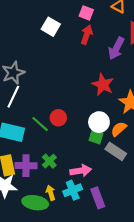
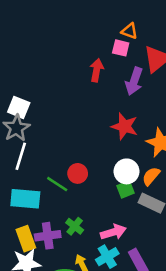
pink square: (86, 13) -> (121, 48), moved
white square: (51, 27) -> (19, 107), moved
green square: (96, 137) -> (125, 189), turned -32

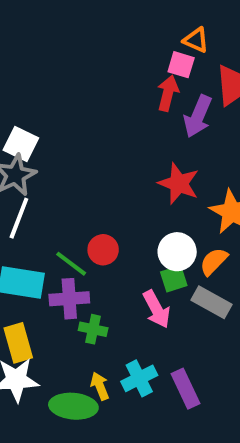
red arrow: (97, 70) -> (168, 93), moved
green cross: (75, 226) -> (93, 329), turned -30
pink arrow: (113, 232) -> (157, 309), moved, turned 75
purple cross: (48, 236) -> (69, 299), moved

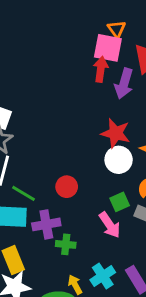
orange triangle: (196, 40) -> (117, 29), turned 36
pink square: (181, 65) -> (108, 48), size x1.5
white circle: (177, 252) -> (119, 160), moved
green line: (71, 264) -> (23, 193), moved

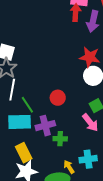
green line: (23, 193) -> (27, 105), turned 30
cyan cross: (103, 276) -> (88, 159), turned 30

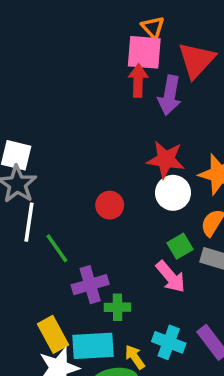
red circle: (58, 98) -> (110, 205), moved
cyan rectangle: (20, 122) -> (93, 346), moved
cyan cross: (88, 159) -> (169, 342), turned 30

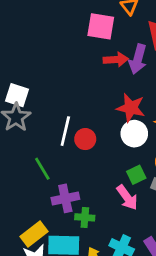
pink square: (144, 52) -> (101, 26), moved
red arrow: (138, 81) -> (116, 60), moved, turned 80
white line: (29, 222) -> (65, 131), moved
yellow rectangle: (53, 334) -> (34, 234), turned 76

